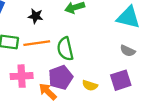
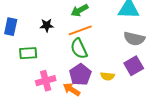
orange line: (37, 43) -> (80, 30), moved
gray semicircle: (128, 51) -> (134, 39), size x1.5

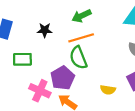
purple pentagon: (80, 75) -> (63, 78), moved
pink cross: (46, 81) -> (40, 91), turned 36

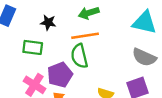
green rectangle: (22, 59) -> (33, 47), moved

